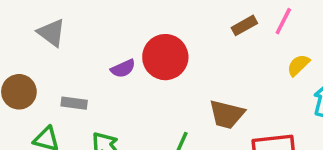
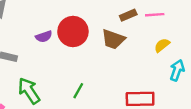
pink line: (283, 21) -> (155, 15), turned 54
brown trapezoid: (227, 114) -> (113, 39), moved

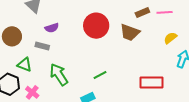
purple semicircle: (44, 37) -> (52, 28), moved
green line: (78, 91) -> (100, 75), turned 32

